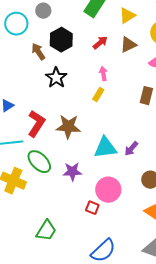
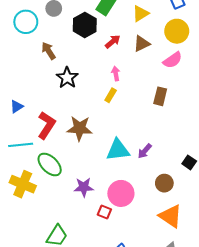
black hexagon: (61, 40) -> (85, 25), moved
purple star: (72, 172) -> (84, 187), moved

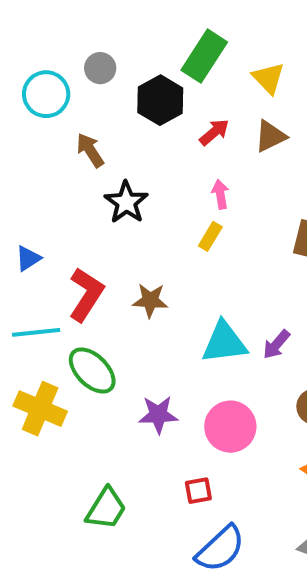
yellow triangle: (141, 14) -> (268, 78), turned -42
brown star: (80, 128) -> (150, 300), size x0.7
red square: (104, 212) -> (198, 491), moved, turned -32

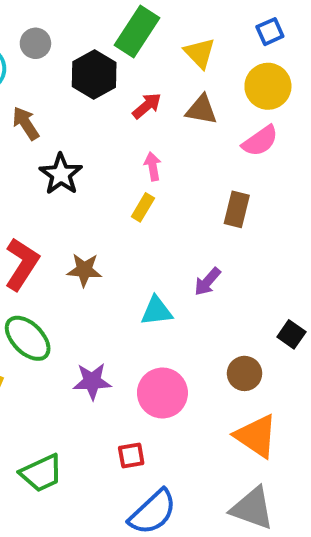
brown triangle: (270, 136) -> (202, 110), turned 36
cyan triangle: (224, 342) -> (157, 311), size x0.7
purple arrow: (276, 344) -> (207, 282), moved
green trapezoid: (106, 509) -> (41, 473), turned 33

